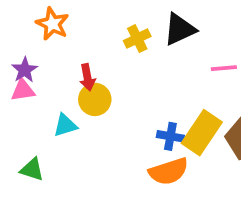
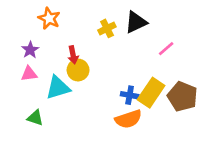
pink line: (224, 68) -> (166, 49), turned -36
pink triangle: (23, 90) -> (29, 74), moved
cyan triangle: (65, 125) -> (58, 88), size x1.5

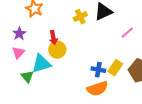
pink triangle: (29, 74) -> (18, 53), turned -40
yellow rectangle: (151, 93) -> (115, 68), size x0.7
green triangle: (35, 118) -> (27, 77), moved, turned 32

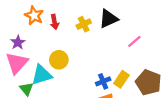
red arrow: (53, 38) -> (55, 22), moved
pink triangle: (18, 53) -> (17, 63), size x1.6
blue cross: (98, 70) -> (103, 81), turned -32

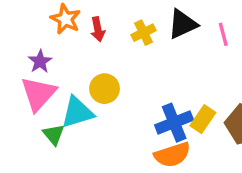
pink line: (134, 41) -> (223, 34), moved, turned -64
blue cross: (103, 81) -> (174, 123), size x1.5

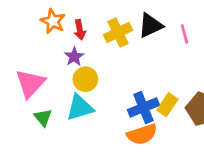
yellow cross: (144, 33) -> (118, 33), size x1.4
purple star: (40, 61) -> (74, 57), moved
cyan triangle: (77, 112) -> (80, 107), moved

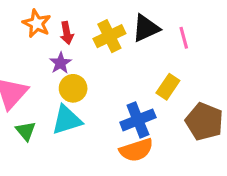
yellow rectangle: (167, 105) -> (168, 87), moved

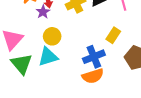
purple star: (60, 63) -> (43, 12), moved
green triangle: (26, 131) -> (22, 64), size x1.6

